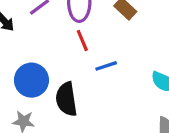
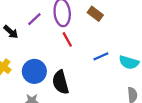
blue line: (106, 66) -> (101, 56), moved

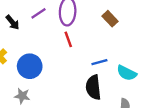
brown rectangle: (95, 14) -> (110, 19), moved
black semicircle: (61, 82) -> (93, 87), moved

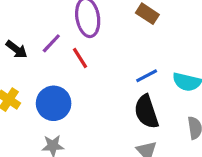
purple line: (39, 13) -> (51, 43), moved
red line: (68, 39) -> (80, 58), moved

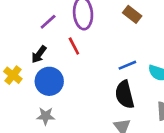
purple line: (51, 43) -> (48, 22), moved
black arrow: (17, 49) -> (39, 54), moved, turned 84

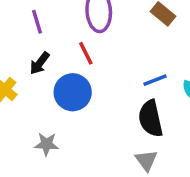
purple line: (48, 22) -> (37, 22), moved, turned -66
blue circle: (49, 81) -> (73, 92), moved

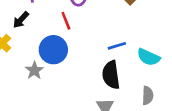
black arrow: (40, 63) -> (21, 20), moved
gray star: (46, 144) -> (34, 70), moved, turned 30

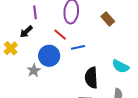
red line: (66, 21) -> (60, 35), turned -32
blue line: (117, 46) -> (78, 47), moved

